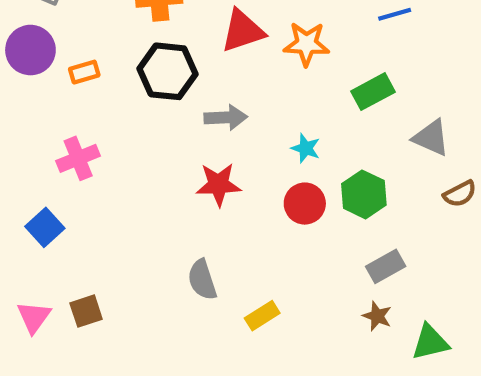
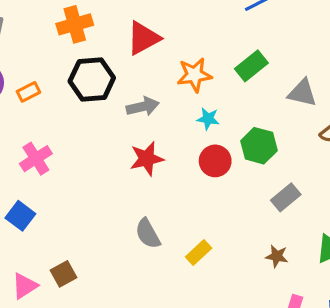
orange star: (306, 44) -> (194, 75), moved
brown star: (377, 316) -> (277, 256), moved
pink triangle: (34, 317) -> (25, 286), turned 32

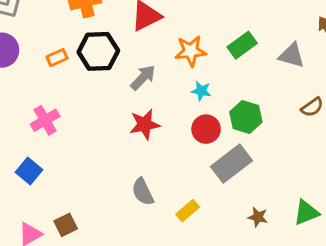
orange rectangle: (28, 92) -> (57, 58), moved
gray triangle: (302, 93) -> (292, 55), moved
gray arrow: (143, 107) -> (143, 78), turned -36
gray rectangle: (286, 197) -> (231, 164), moved, size x1.5

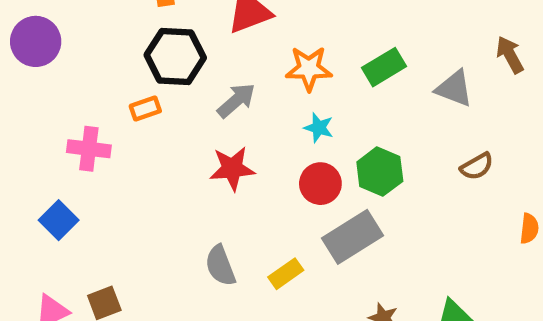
orange rectangle: (57, 58) -> (145, 108), moved
pink cross: (45, 120) -> (89, 149), turned 32
yellow rectangle: (188, 211) -> (286, 274), moved

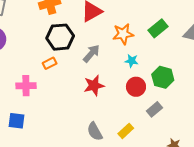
blue square: (59, 220) -> (17, 121), turned -30
gray rectangle: (352, 237) -> (154, 109), size x0.6

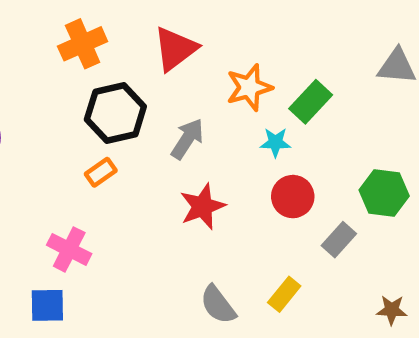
green rectangle: (158, 28) -> (311, 102), moved
green hexagon: (163, 77) -> (384, 193), moved
pink cross: (26, 86) -> (69, 249), moved, turned 36

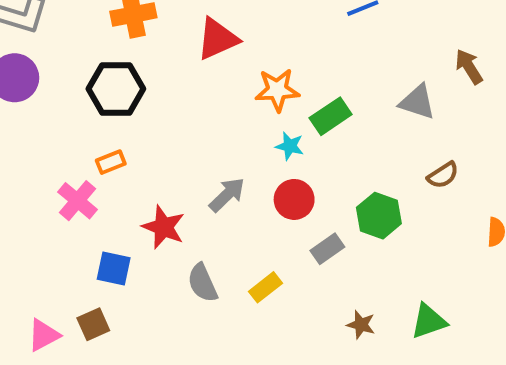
black hexagon: (115, 113) -> (116, 89), moved
gray arrow: (187, 139) -> (227, 195), moved
orange rectangle: (101, 172) -> (111, 162), moved
red star: (202, 206) -> (163, 227), moved, turned 30
blue square: (47, 305) -> (114, 269), moved

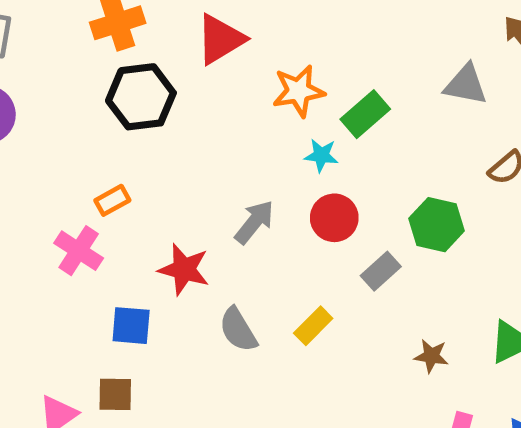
black hexagon: (116, 89) -> (141, 97), moved
brown square: (93, 324) -> (115, 394), turned 32

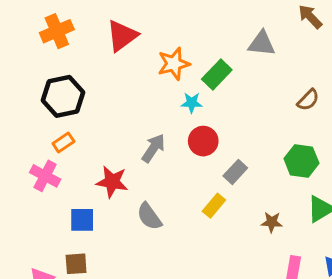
gray triangle: (466, 85) -> (262, 44), moved
black hexagon: (141, 97) -> (63, 96), moved
green hexagon: (437, 225) -> (301, 161), moved
yellow rectangle: (313, 326) -> (214, 206), moved

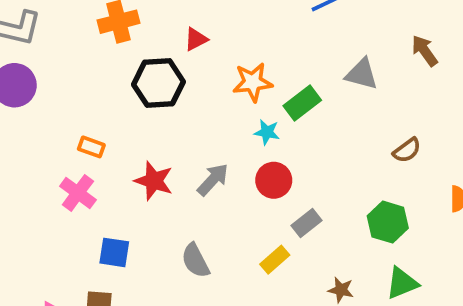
red triangle: (122, 36) -> (196, 39), size x0.6
black hexagon: (63, 96) -> (158, 83), moved
orange rectangle: (63, 143) -> (91, 147), moved, turned 45
red star: (112, 182) -> (154, 181), moved

